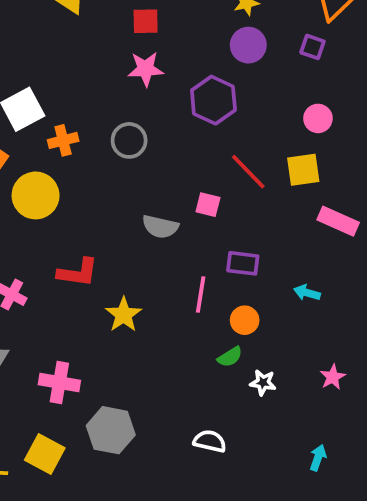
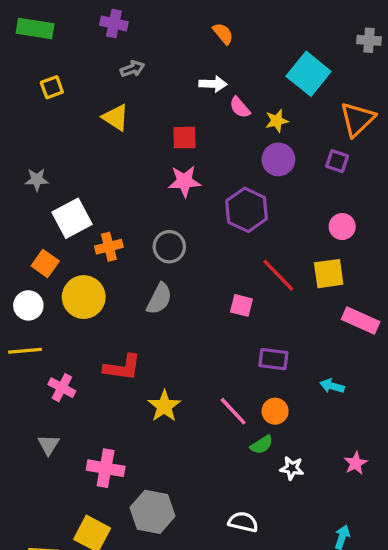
gray semicircle: (160, 227) -> (159, 299), moved, turned -76
pink line: (201, 294) -> (233, 411), moved, turned -52

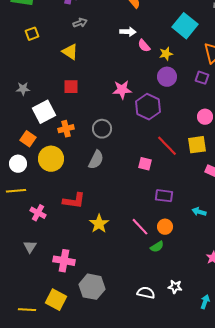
red square: (184, 138) -> (71, 87), moved
pink star: (184, 181) -> (122, 90), moved
white star: (292, 468) -> (175, 287), moved

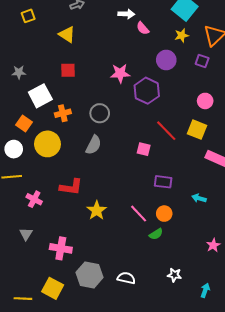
yellow star: (166, 54) -> (182, 35), moved
yellow square: (197, 145) -> (197, 130), turned 30
white semicircle: (146, 293) -> (126, 278), moved

